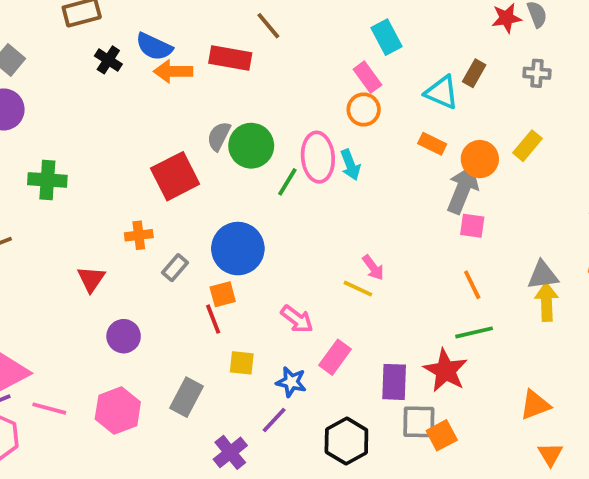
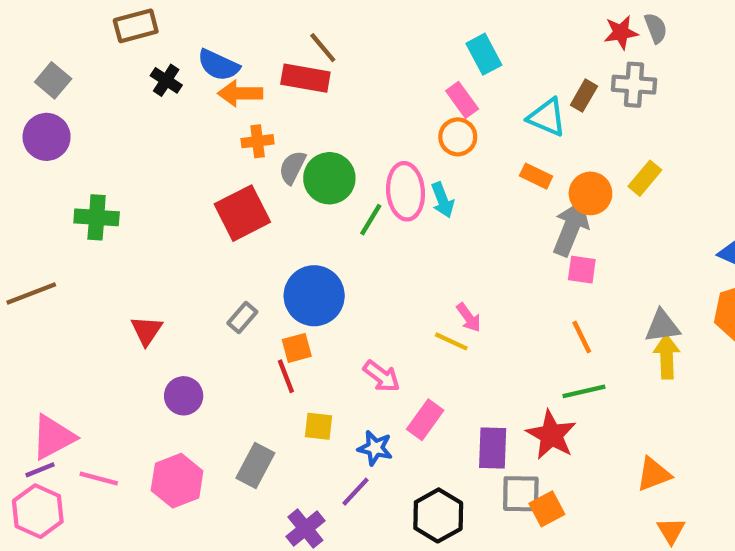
brown line: (268, 26) -> (323, 48), moved
gray cross: (537, 73) -> (634, 85), moved, size x1.4
orange cross: (139, 235) -> (258, 141), moved

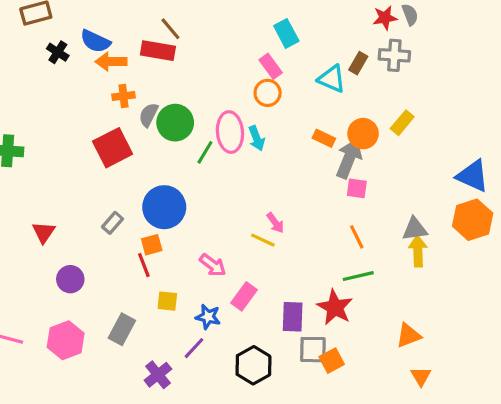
orange rectangle: (536, 176) -> (324, 138), moved

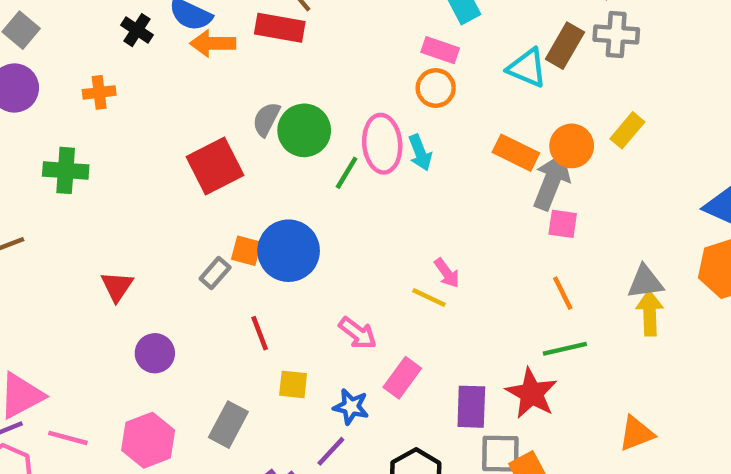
brown rectangle: (358, 63) -> (565, 46), size x1.4
pink rectangle: (271, 66) -> (440, 50), turned -35
orange cross: (124, 96) -> (99, 92), moved
orange rectangle: (324, 138) -> (516, 153), size x1.4
orange square: (152, 245) -> (246, 251), moved, turned 30

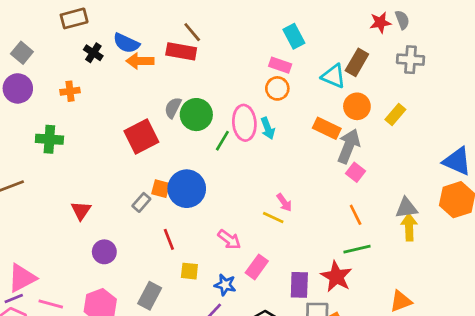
gray cross: (616, 35) -> (410, 60), moved
orange circle: (572, 146) -> (357, 106), moved
pink square: (563, 224) -> (356, 172), turned 30

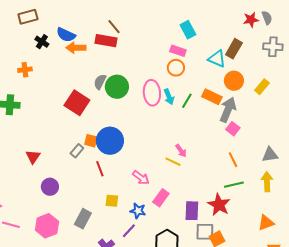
red square: (141, 137) -> (77, 103), turned -30
green line: (222, 141) -> (187, 101), moved
yellow arrow: (409, 227) -> (267, 182), moved
red line: (169, 239) -> (100, 169), moved

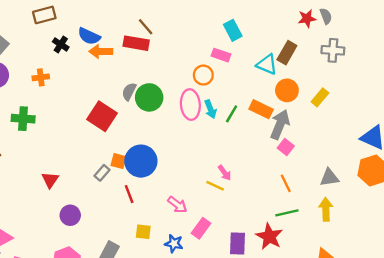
orange circle: (176, 68) -> (203, 75), moved

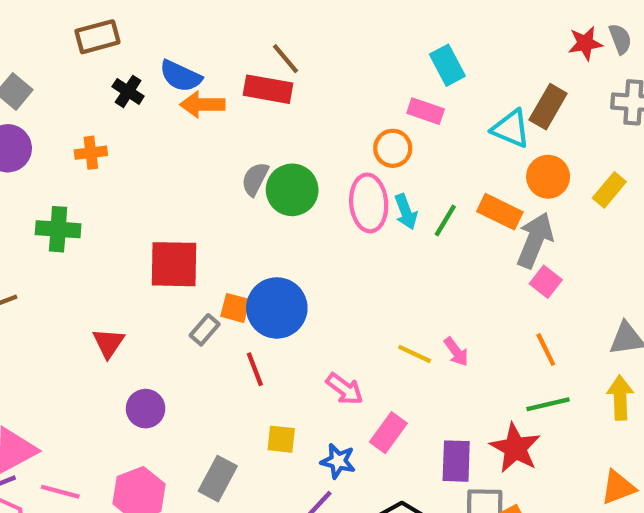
red square: (102, 116) -> (174, 264), moved, turned -32
pink arrow: (225, 173) -> (456, 352), moved

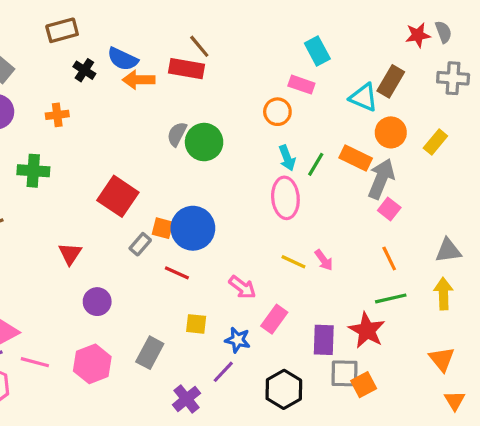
pink ellipse: (369, 203) -> (285, 198), moved
red square: (174, 264) -> (118, 196), turned 33
red line: (255, 369) -> (177, 273), turned -45
orange triangle: (618, 487) -> (442, 359), turned -48

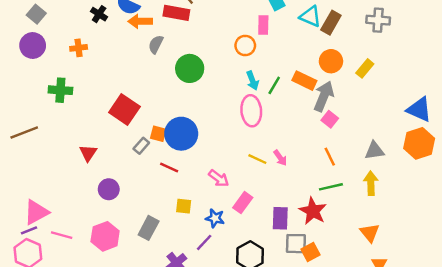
pink rectangle: (301, 85) -> (263, 25), turned 72
cyan triangle: (364, 97) -> (310, 17), moved
gray semicircle: (177, 134) -> (156, 44), moved

